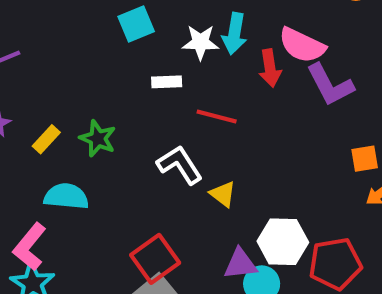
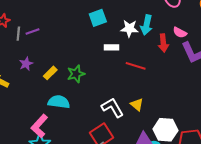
pink semicircle: (302, 45) -> (180, 32), size x0.6
green star: (98, 139) -> (76, 74), turned 30
white L-shape: (180, 165) -> (112, 108), moved

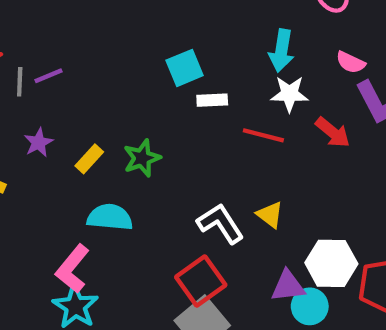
cyan square: (98, 18) -> (185, 68), moved
white star: (129, 28) -> (289, 94), moved
red arrow: (163, 43) -> (333, 132), moved, turned -42

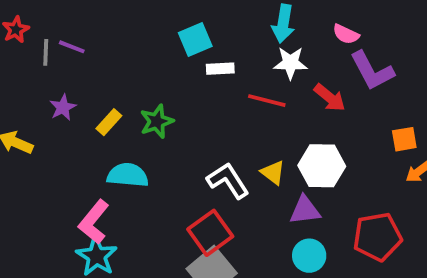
purple line: (48, 76) -> (72, 47), turned 44
white hexagon: (331, 263) -> (322, 166), moved
purple triangle: (288, 286) -> (305, 210), moved

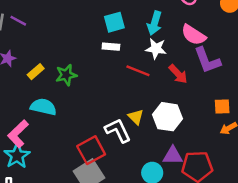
pink semicircle: (346, 34) -> (194, 35), size x1.5
cyan square: (195, 39) -> (114, 22), moved
white L-shape: (228, 181) -> (118, 130), moved
purple triangle: (305, 210) -> (173, 156), moved

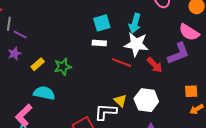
purple line: (18, 21) -> (20, 35), moved
pink semicircle: (194, 35) -> (189, 32), moved
white star: (156, 49) -> (136, 44), size x1.4
purple L-shape: (207, 60) -> (178, 53), turned -90
white L-shape: (118, 130) -> (106, 112), turned -60

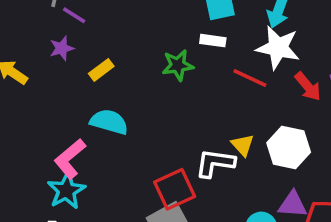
green star: (63, 67) -> (178, 65), moved

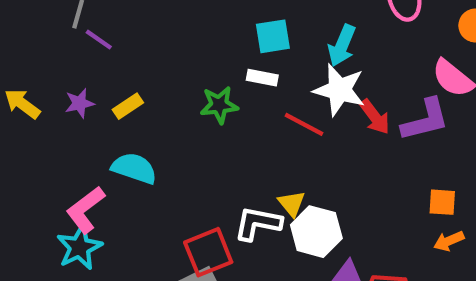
purple star: (62, 48) -> (79, 103), moved
red arrow: (308, 87) -> (375, 117), moved
white hexagon: (289, 148) -> (316, 232), moved

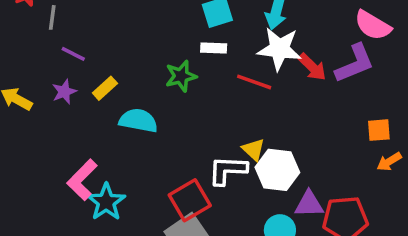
purple line: (99, 40) -> (73, 54), moved
cyan semicircle: (134, 168) -> (138, 121), moved
cyan star: (79, 247) -> (106, 202), moved

